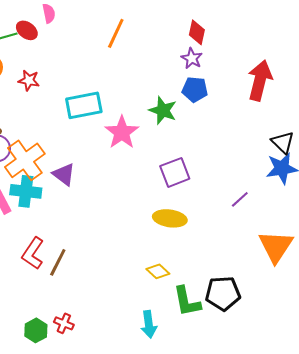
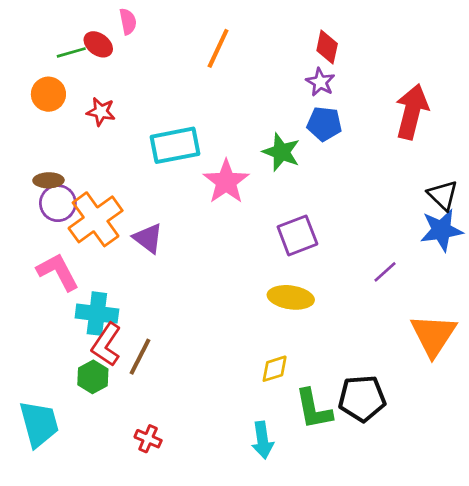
cyan cross: (26, 191) -> (97, 314), moved
yellow diamond: (158, 271) -> (275, 369), turned -60
green hexagon: (36, 330) -> (93, 377), moved

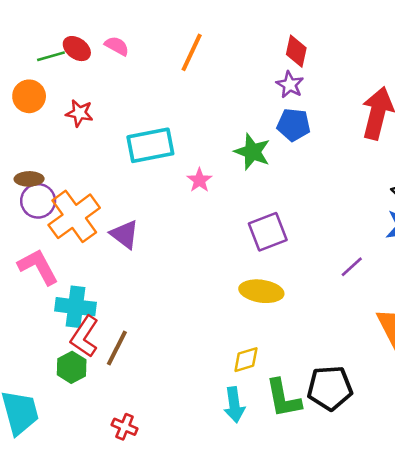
pink semicircle: (128, 21) -> (117, 46), moved, turned -50
pink star: (226, 182) -> (199, 180), size x0.6
cyan arrow: (262, 440) -> (234, 405), moved

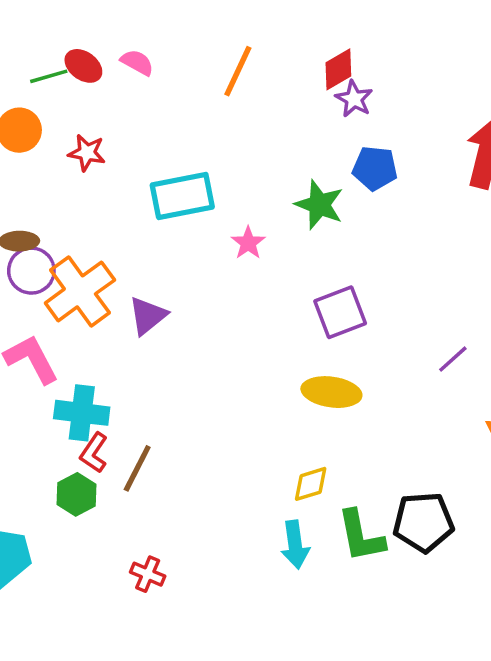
red diamond: (296, 51) -> (338, 69), moved, turned 48
purple star: (290, 85) -> (354, 99), moved
purple triangle: (125, 234) -> (148, 316), turned 44
red L-shape: (85, 336) -> (94, 453), size x0.7

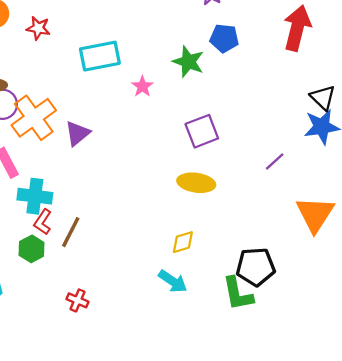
green L-shape: (361, 536) -> (238, 294), moved
cyan arrow: (295, 545) -> (173, 281), turned -48

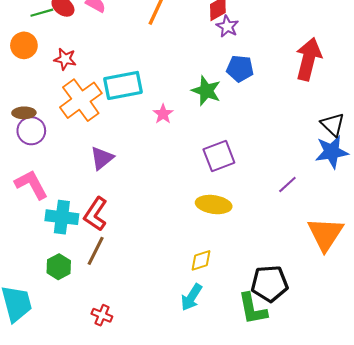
orange cross: (34, 118) -> (81, 100), moved
red L-shape: (43, 222) -> (96, 214), moved, size x1.4
cyan arrow: (173, 281) -> (192, 297), turned 88

